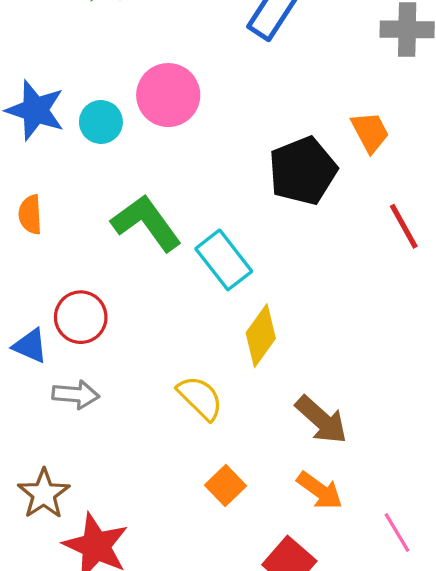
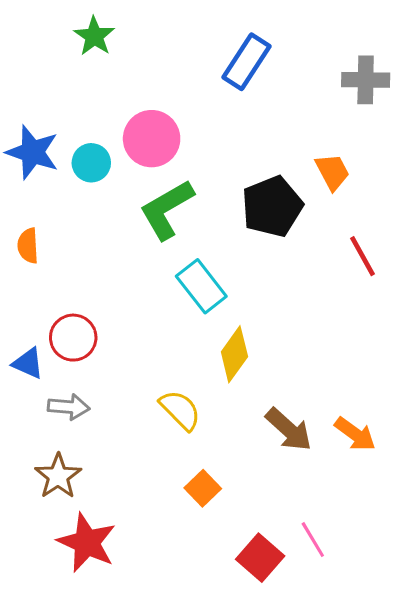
green L-shape: (146, 223) -> (167, 209), moved, turned -84
orange arrow: (320, 490) -> (355, 434), moved
brown star: (44, 494) -> (58, 476), moved
pink line: (397, 533) -> (313, 540), moved

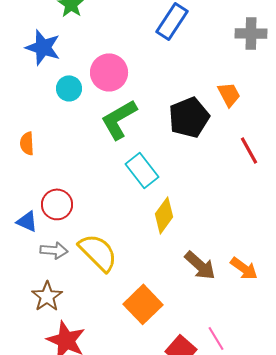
blue star: (33, 152) -> (43, 47), moved
yellow semicircle: (180, 410) -> (98, 252), moved, size x1.4
orange square: (203, 488) -> (143, 304), size x1.6

